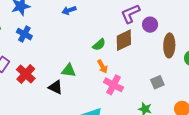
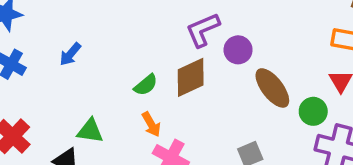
blue arrow: (69, 10) -> (70, 54), moved, turned -32
brown ellipse: (169, 45) -> (272, 88), turned -40

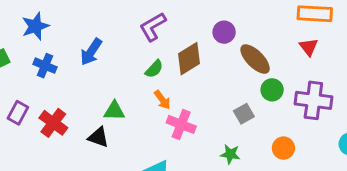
purple L-shape: (203, 30) -> (153, 27), moved
blue arrow: (70, 54) -> (91, 52), size x1.4
green circle: (313, 111) -> (272, 90), moved

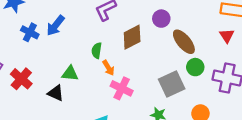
blue cross: (45, 66) -> (30, 32), moved
green semicircle: (154, 69) -> (97, 51), moved, turned 140
gray square: (244, 114) -> (172, 84), size x1.6

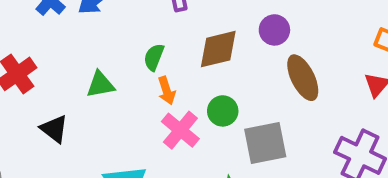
green circle: (195, 67) -> (223, 111), moved
green triangle: (70, 73) -> (100, 85), turned -30
black triangle: (56, 93) -> (54, 129), moved

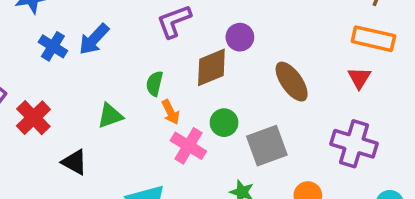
purple circle: (274, 30) -> (240, 37), moved

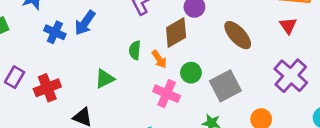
orange arrow: (171, 112) -> (159, 59), moved
red cross: (33, 118) -> (47, 88), turned 30
purple cross: (354, 144) -> (291, 76), turned 32

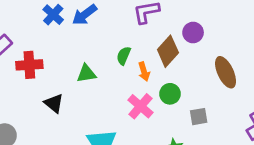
brown diamond: (176, 32) -> (168, 51), turned -36
gray square: (225, 86) -> (199, 117), size x0.6

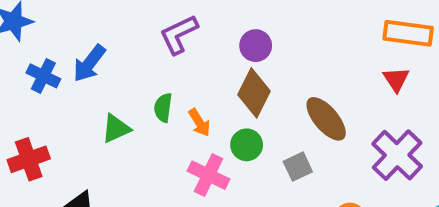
brown diamond: (168, 51) -> (254, 93), moved
brown ellipse: (226, 72) -> (326, 119), moved
green triangle: (86, 74) -> (116, 128), moved

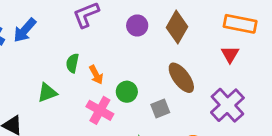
brown diamond: (254, 93) -> (177, 27), moved
green triangle: (116, 128) -> (47, 93), moved

